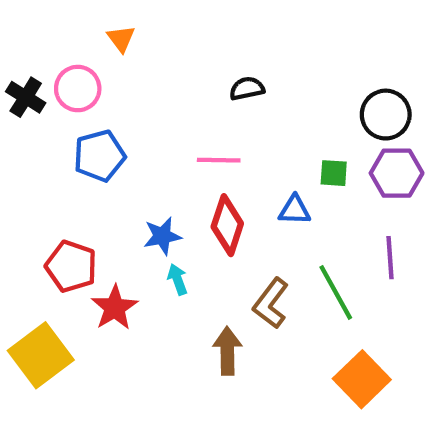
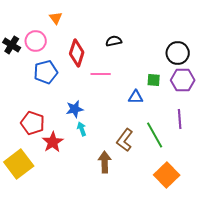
red diamond: (227, 225) -> (77, 53), moved

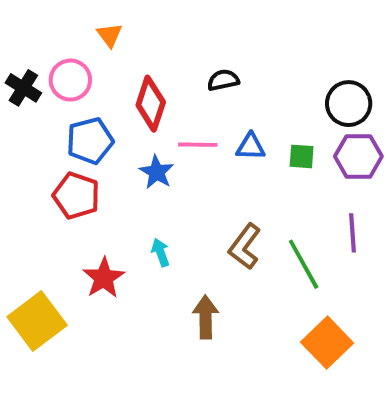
blue triangle: (136, 97) -> (251, 147), moved
blue star: (75, 109) -> (157, 172), moved, turned -30
red pentagon: (33, 123) -> (76, 196), moved
brown L-shape: (125, 140) -> (245, 247), moved

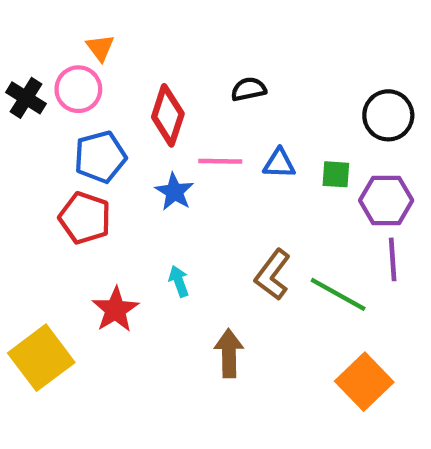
orange triangle: (110, 35) -> (100, 48), moved
purple hexagon: (358, 156) -> (386, 200), moved
green line: (304, 264) -> (338, 294), turned -32

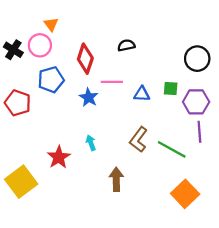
blue triangle: (279, 163) -> (142, 94), moved
red pentagon: (85, 218) -> (18, 103), moved

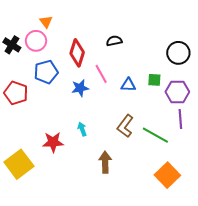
pink line: (112, 82) -> (101, 74), turned 60
blue star: (89, 97) -> (80, 88), turned 30
red star: (59, 157) -> (53, 142), turned 30

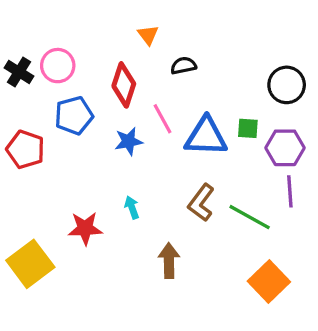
orange triangle: (46, 22) -> (148, 35), moved
blue triangle: (128, 85) -> (206, 136), size x1.8

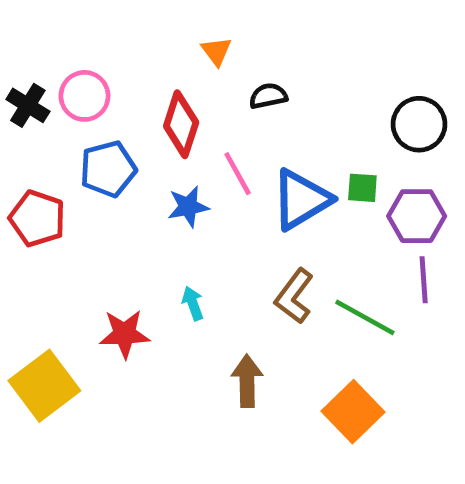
blue triangle: (206, 136) -> (301, 200), turned -33
orange square: (269, 282) -> (353, 412), moved

